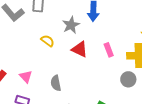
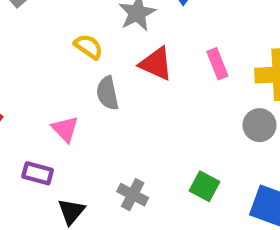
pink triangle: (26, 77) -> (65, 129), moved
gray semicircle: (56, 83) -> (107, 93), moved

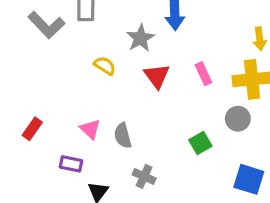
red triangle: (156, 64) -> (157, 76), turned 32
gray semicircle: (107, 93) -> (123, 136), moved
green square: (204, 186) -> (200, 143), moved, turned 35

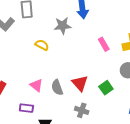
gray star: (140, 38) -> (63, 26), turned 30
red triangle: (157, 76) -> (80, 83), moved
gray cross: (144, 176) -> (82, 110), moved

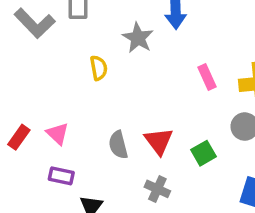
gray star: (63, 26) -> (138, 38), turned 30
yellow semicircle: (42, 45) -> (99, 68), turned 48
pink triangle: (36, 85) -> (58, 134), moved

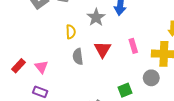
red triangle: (159, 141) -> (103, 49), moved
gray semicircle: (118, 145) -> (78, 57), moved

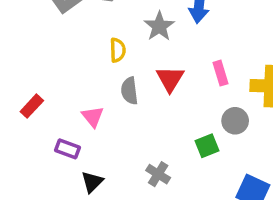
pink triangle: (41, 67) -> (93, 117), moved
gray circle: (151, 78) -> (235, 121), moved

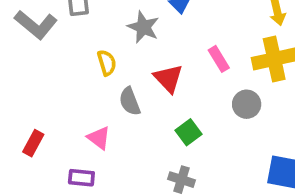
green square: (207, 146) -> (188, 132), moved

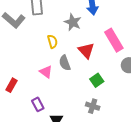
pink rectangle: (219, 59) -> (114, 40), size x1.6
pink triangle: (99, 138) -> (46, 72), moved
purple rectangle: (81, 178) -> (38, 104), turned 56

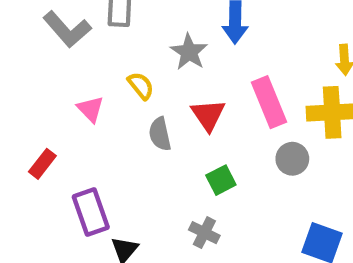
yellow semicircle: (52, 42) -> (141, 86), turned -32
pink triangle: (46, 72) -> (90, 109), moved
purple rectangle: (38, 104) -> (91, 212), size x1.5

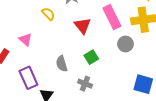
pink triangle: (90, 109) -> (25, 40), moved
gray semicircle: (160, 134) -> (62, 64), moved

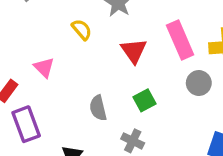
purple rectangle: (28, 78) -> (26, 124), moved

